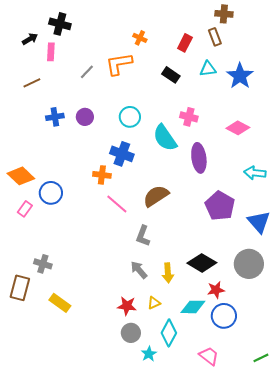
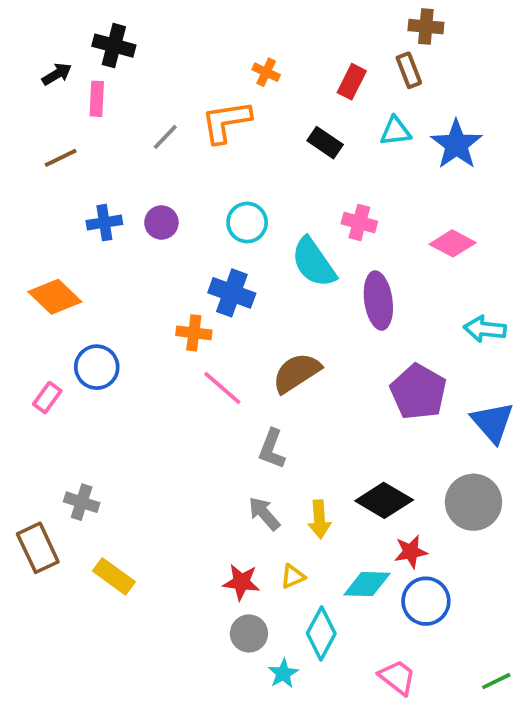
orange diamond: (21, 176) -> (55, 297), moved
brown rectangle: (20, 288) -> (38, 548), turned -40

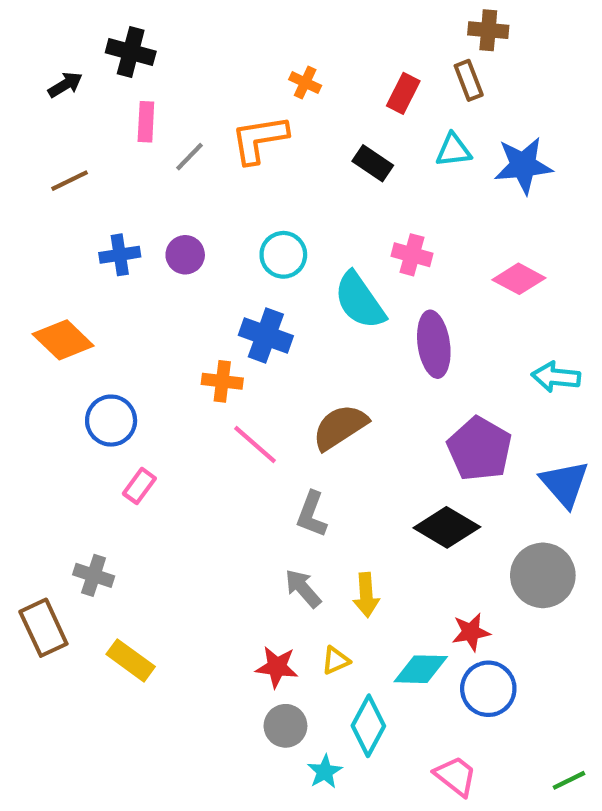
pink rectangle: (97, 99) -> (146, 122), moved
blue star: (456, 144) -> (523, 165), turned 30
pink rectangle: (47, 398) -> (139, 486), moved
black diamond: (384, 500) -> (447, 527), moved

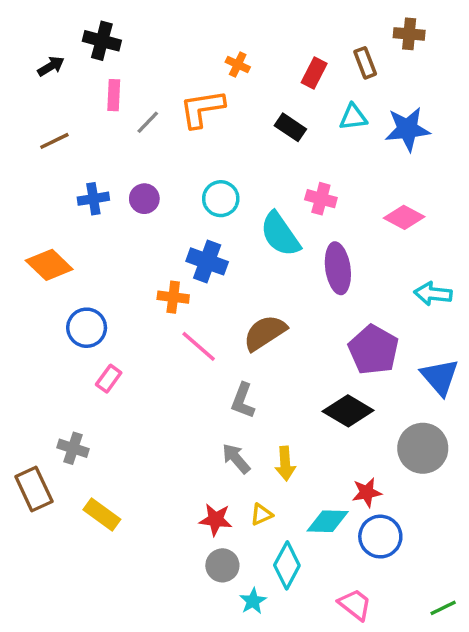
brown cross: (488, 30) -> (409, 34), moved

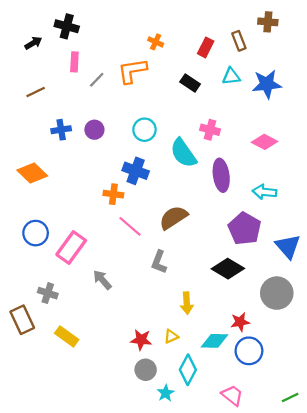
cyan arrow: (433, 294) -> (265, 192), moved
blue circle: (87, 328) -> (36, 233), moved
pink rectangle: (109, 379) -> (71, 247), size x1.8
gray arrow: (236, 458) -> (102, 280), moved

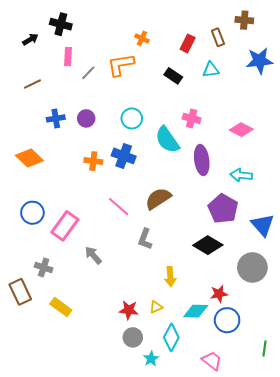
blue star: (267, 84) -> (260, 61), moved
orange cross: (113, 194) -> (93, 161), moved
green line: (290, 398) -> (265, 349), moved, turned -56

